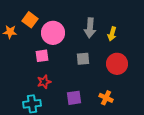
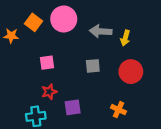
gray arrow: (90, 28) -> (101, 31), turned 90
pink circle: (53, 33) -> (64, 19), moved
purple square: (74, 98) -> (73, 107), moved

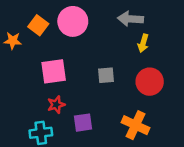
gray arrow: (101, 31) -> (130, 19), moved
pink square: (47, 63) -> (54, 71), size x1.5
orange cross: (119, 110) -> (136, 125), size x1.5

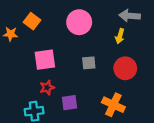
gray arrow: (130, 19) -> (130, 16), moved
pink circle: (73, 21) -> (79, 22), moved

